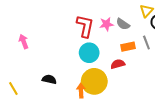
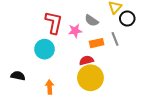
pink star: (107, 24) -> (75, 31), moved
cyan circle: (89, 53) -> (45, 49), moved
yellow circle: (94, 81) -> (90, 78), moved

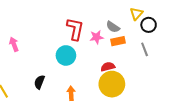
gray line: (115, 39) -> (145, 49), moved
orange rectangle: (97, 43) -> (118, 41), moved
black semicircle: (18, 76) -> (39, 82), turned -80

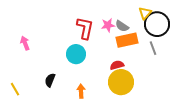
black circle: (149, 25) -> (157, 24), size x1.6
pink star: (97, 37) -> (108, 25), moved
orange rectangle: (118, 41) -> (127, 40), size x1.5

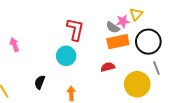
black circle: (157, 24) -> (148, 42), moved
pink star: (108, 25) -> (123, 21), moved
gray line: (153, 48) -> (156, 68), moved
yellow circle: (121, 82) -> (137, 84), moved

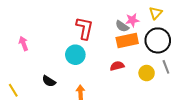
yellow triangle: (136, 14) -> (156, 13), moved
black semicircle: (40, 82) -> (49, 81), turned -80
yellow circle: (137, 84) -> (147, 73), moved, size x0.6

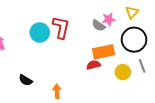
orange rectangle: (127, 40) -> (104, 52), moved
cyan circle: (75, 55) -> (40, 33), moved

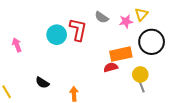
yellow triangle: (132, 12) -> (141, 14), moved
gray semicircle: (99, 25) -> (102, 17), moved
gray line: (142, 66) -> (141, 86), moved

